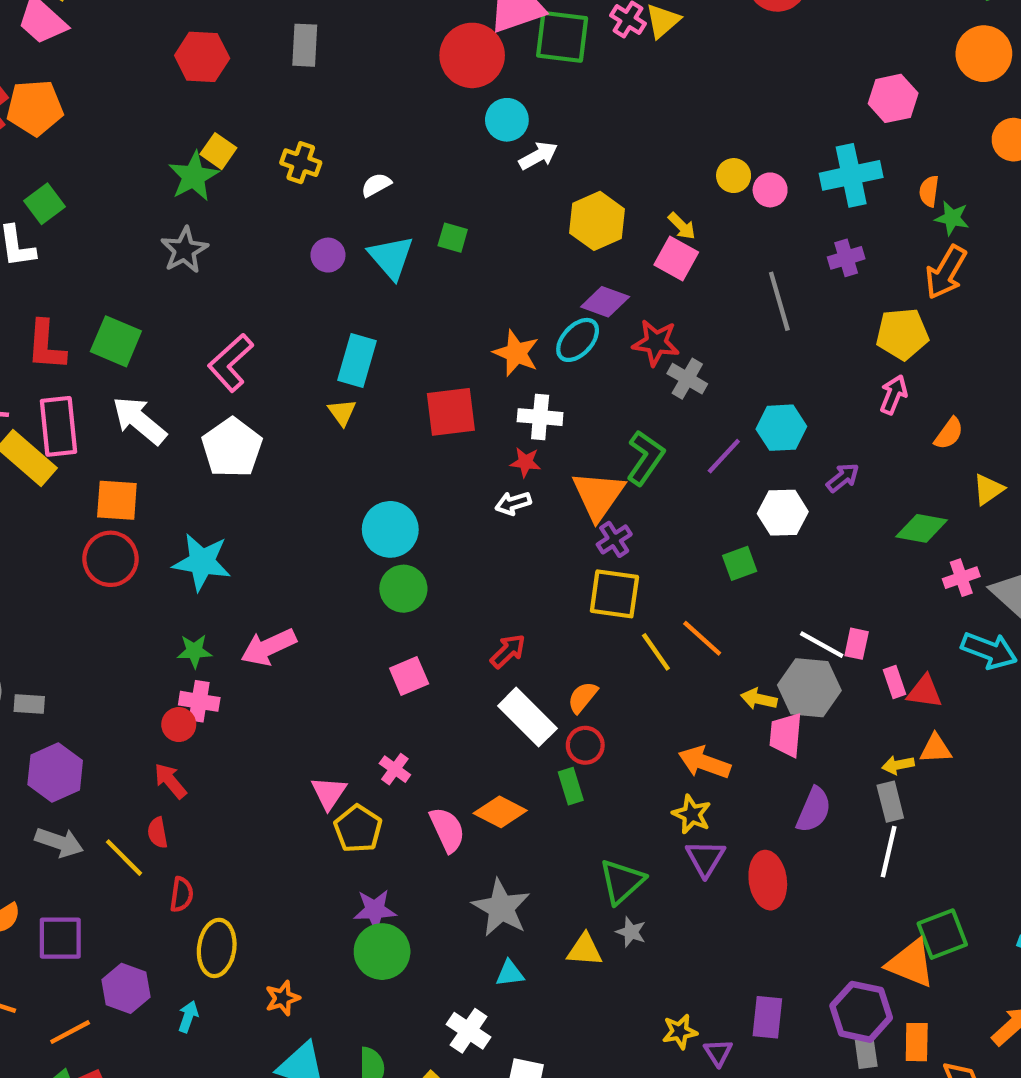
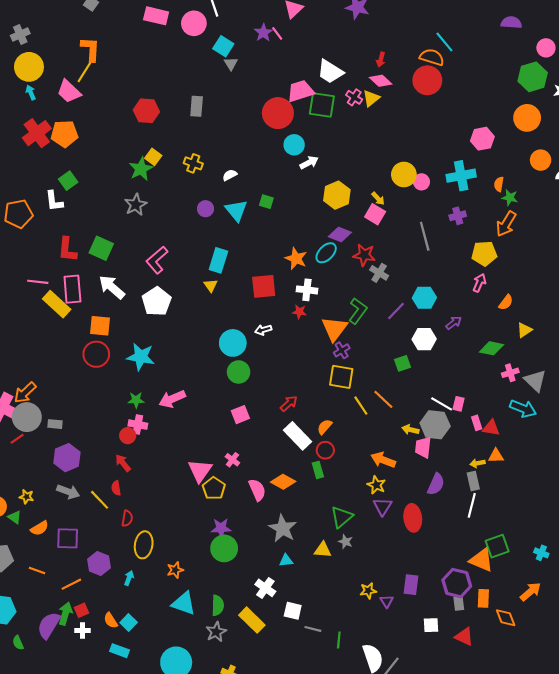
yellow circle: (734, 176) -> (404, 174), size x1.5
white arrow: (513, 503) -> (263, 330), moved
pink triangle: (329, 793) -> (200, 471), size x1.4

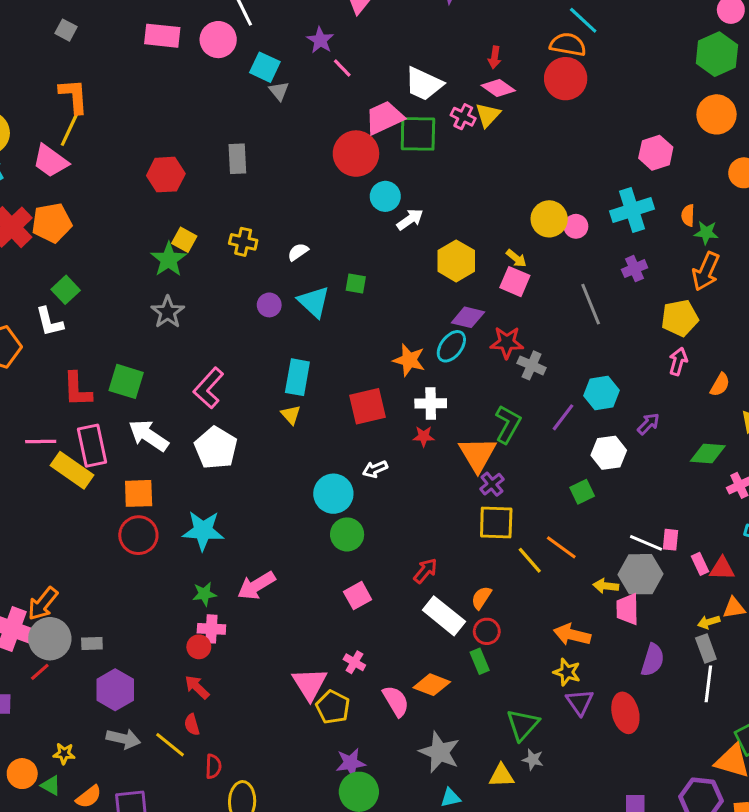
pink line: (277, 33) -> (342, 68), moved

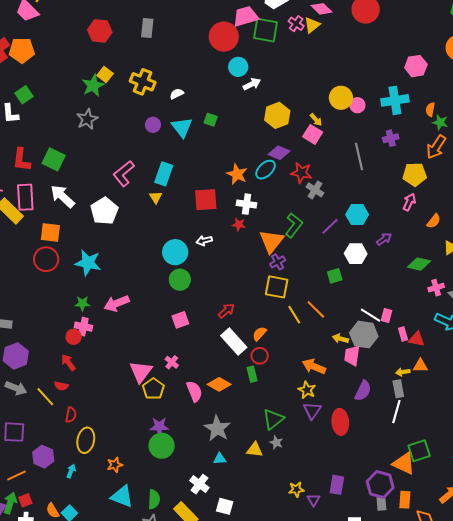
yellow cross: (243, 242) -> (143, 82), size x1.4
pink L-shape: (209, 388) -> (124, 173), moved
red semicircle: (192, 725) -> (61, 386), turned -72

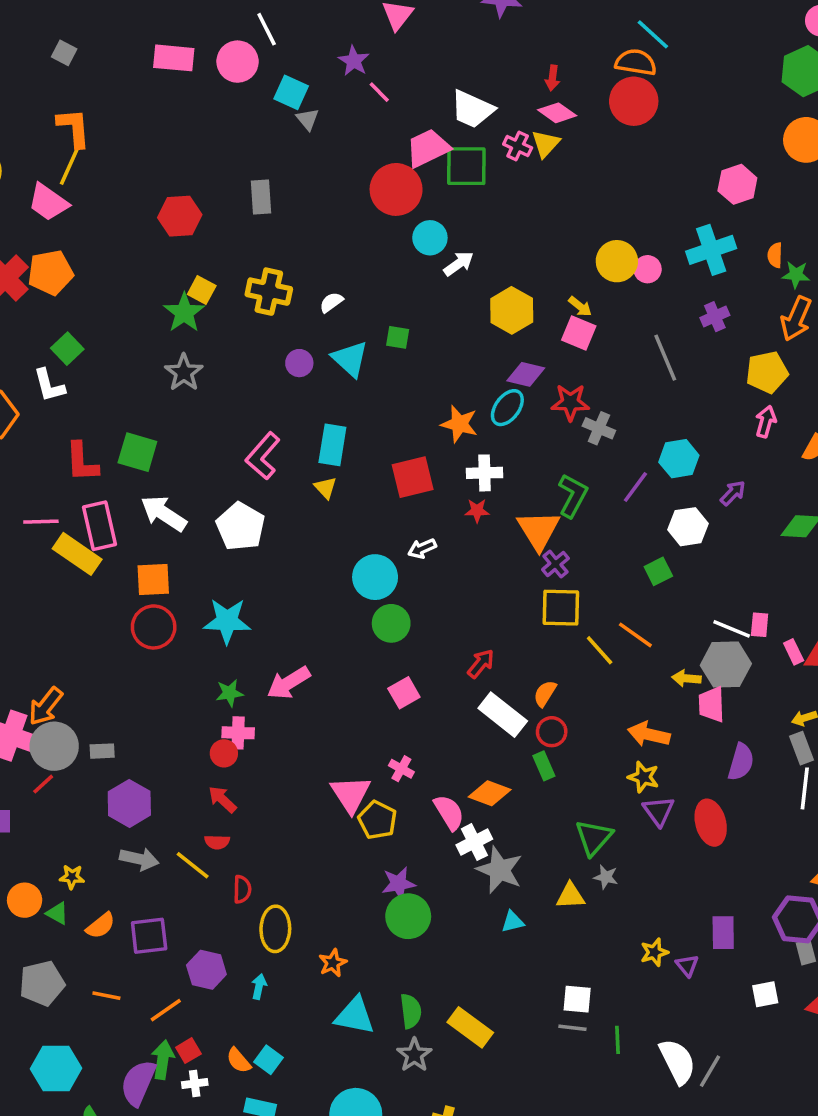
white cross: (199, 484) -> (474, 842), moved, turned 36
white square: (225, 506) -> (577, 999), moved

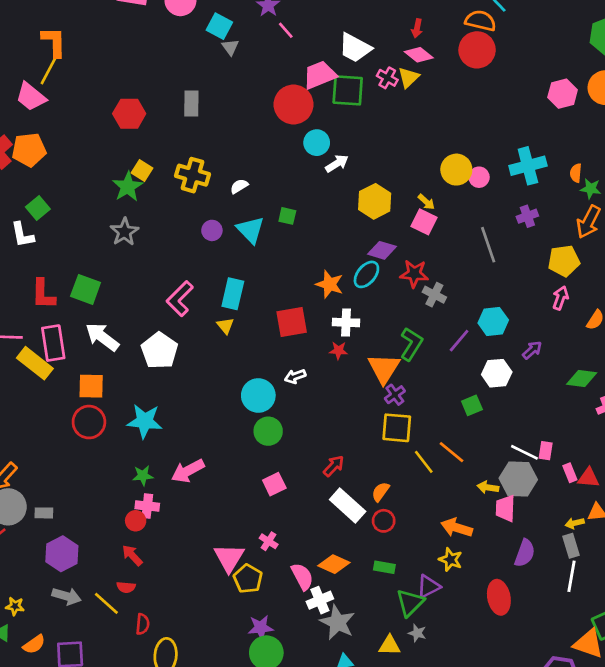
pink hexagon: (737, 184) -> (563, 94), moved
green rectangle: (544, 766) -> (384, 567), moved, turned -60
purple triangle: (659, 811) -> (428, 586), moved, turned 35

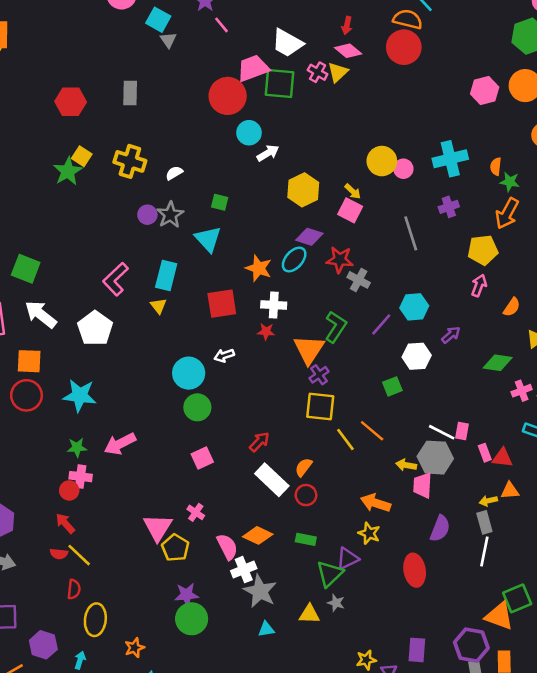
cyan triangle: (250, 230) -> (208, 239), moved
gray star: (124, 232) -> (170, 215), moved
yellow line: (106, 603) -> (79, 555), moved

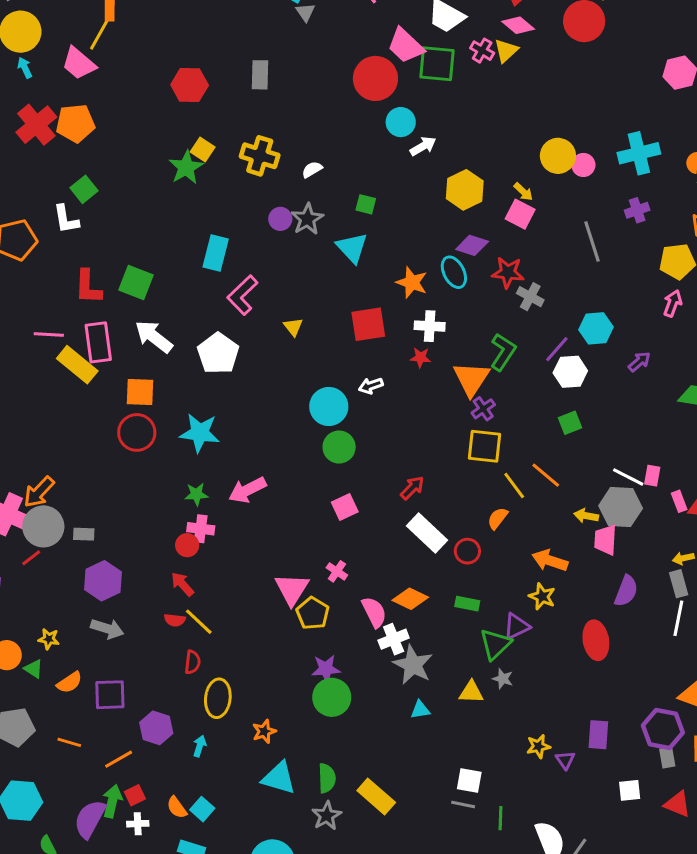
pink trapezoid: (253, 68) -> (406, 46), turned -116
cyan ellipse: (294, 260) -> (454, 272), turned -68
cyan rectangle: (166, 276) -> (216, 253), moved
white hexagon: (417, 356) -> (570, 372), moved
orange semicircle: (304, 467) -> (498, 518), moved

